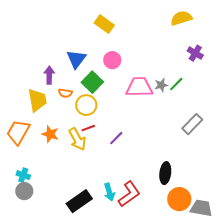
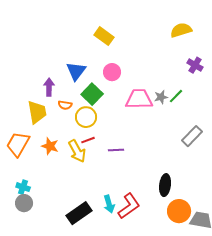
purple line: (116, 138) -> (116, 150), turned 42

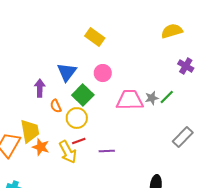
orange semicircle: (65, 105) -> (56, 106), turned 56
yellow trapezoid: (37, 112) -> (30, 131), moved

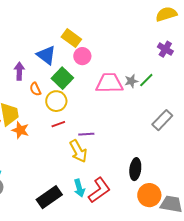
yellow semicircle: (172, 31) -> (166, 14), moved
yellow rectangle: (95, 37) -> (71, 38), moved
blue triangle: (67, 72) -> (46, 55), turned -30
yellow arrow: (68, 152) -> (78, 151), moved

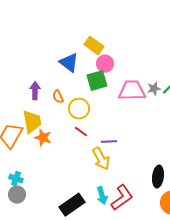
purple arrow: (19, 71) -> (35, 91), moved
green square: (62, 78) -> (97, 81), moved, turned 30
red line: (58, 124) -> (81, 132), turned 56

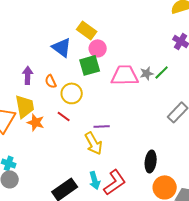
red line: (81, 132) -> (64, 116), moved

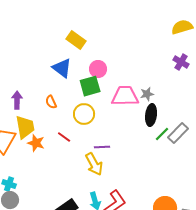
yellow rectangle: (87, 30) -> (76, 40), moved
green line: (162, 72) -> (162, 134), moved
purple arrow: (28, 75) -> (17, 100), moved
yellow circle: (72, 93) -> (84, 114), moved
black ellipse: (151, 161) -> (151, 115), moved

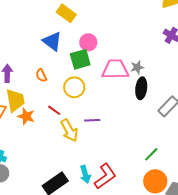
green line: (162, 134) -> (151, 154), moved
yellow arrow: (94, 164) -> (69, 130), moved

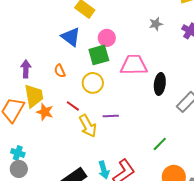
gray star: (137, 67) -> (156, 24), moved
green line: (151, 154) -> (160, 144), moved

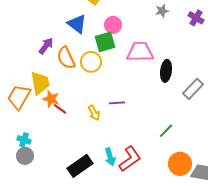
purple arrow: (26, 69) -> (46, 46), moved, turned 36
orange semicircle: (60, 71) -> (66, 58), size x1.6
yellow circle: (93, 83) -> (91, 62), moved
red line: (73, 106) -> (60, 109), moved
yellow arrow: (88, 126) -> (94, 113), size x0.7

